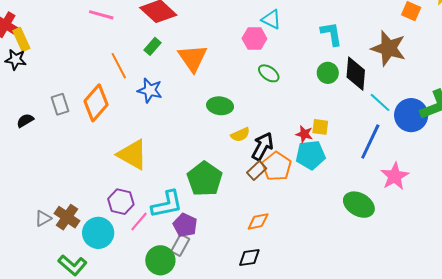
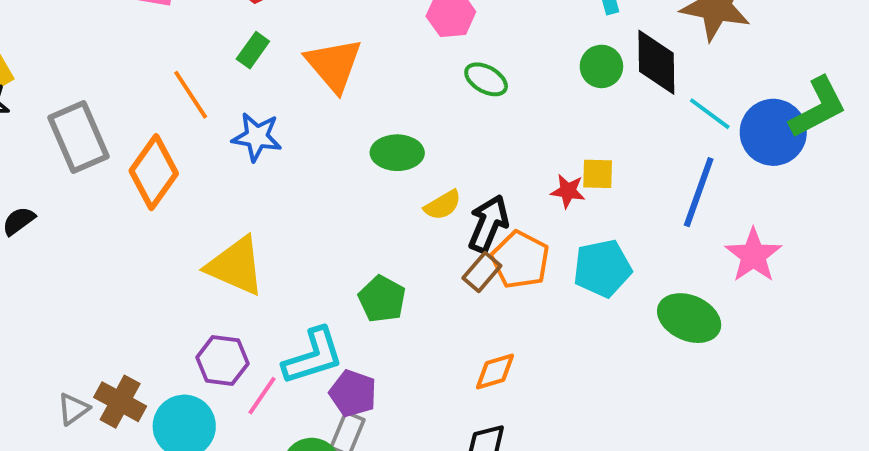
gray rectangle: (60, 104) -> (79, 137), moved, size x1.6
cyan pentagon: (310, 155) -> (602, 268), moved
green pentagon: (205, 179) -> (382, 299), size x0.7

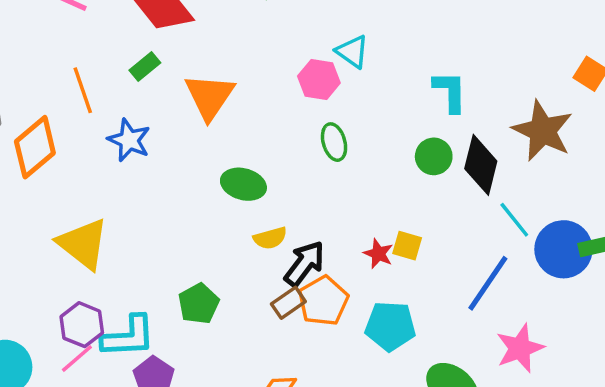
green ellipse: (486, 79) -> (334, 142), turned 30
purple hexagon: (222, 360) -> (82, 325), moved

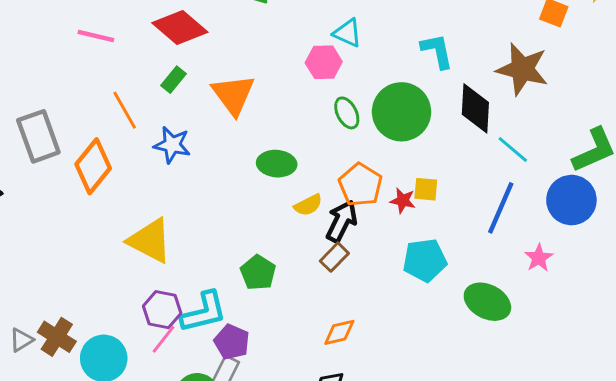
green circle: (434, 156) -> (401, 112), moved, size x1.8
blue circle: (563, 249) -> (571, 200), moved
orange pentagon: (323, 301) -> (361, 185), moved
pink star: (520, 348) -> (539, 258), size x0.7

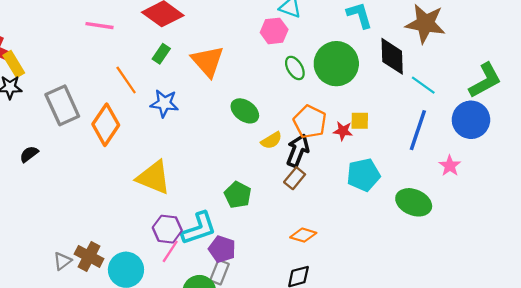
green ellipse: (277, 164) -> (245, 111), turned 36
orange diamond: (339, 332) -> (303, 235), turned 35

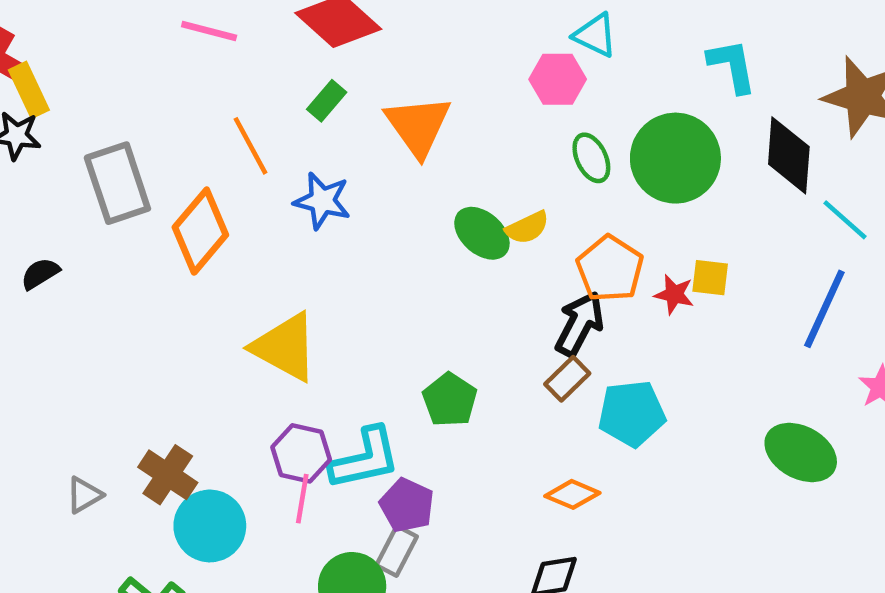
yellow semicircle: (271, 140) -> (527, 228), moved
cyan pentagon: (363, 175) -> (632, 413), moved
pink line: (170, 251) -> (302, 499), turned -30
brown cross: (89, 256) -> (168, 475), moved

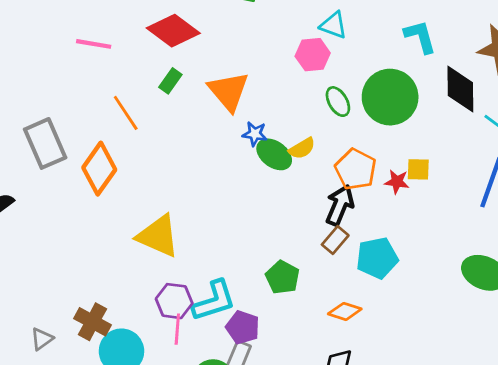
blue star: (322, 201) -> (255, 134), moved, size x0.7
green pentagon: (450, 400) -> (282, 277), moved

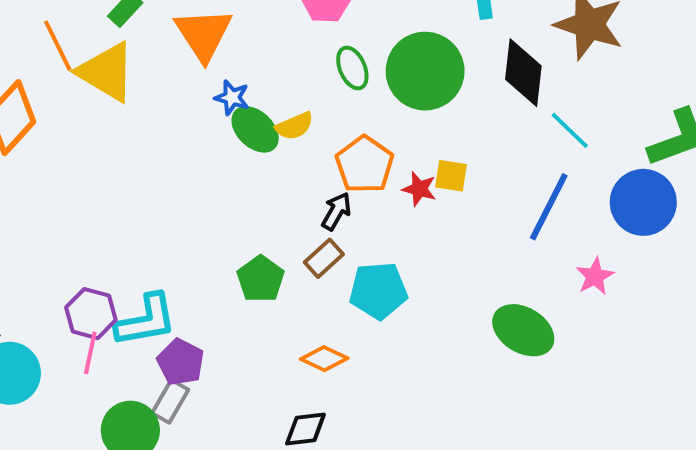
black arrow: (340, 205) -> (336, 211), size x0.7
yellow triangle: (158, 236) -> (107, 72), moved
green pentagon: (282, 277) -> (261, 279), moved

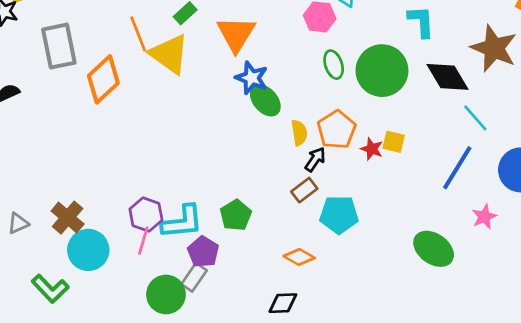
black diamond: (523, 73) -> (447, 77), turned -42
blue star: (232, 98) -> (252, 78), size x1.4
yellow semicircle: (294, 126) -> (299, 133), moved, turned -80
green pentagon: (261, 279) -> (236, 215), moved

